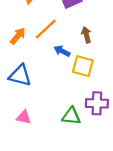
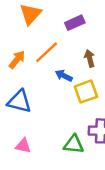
yellow square: (83, 66) -> (86, 92), turned -35

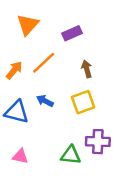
blue arrow: (64, 76) -> (45, 101), moved

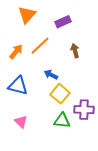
blue arrow: (45, 101) -> (51, 75), moved
yellow square: (83, 102) -> (60, 94), moved, turned -30
pink triangle: (20, 156) -> (21, 122), turned 32

